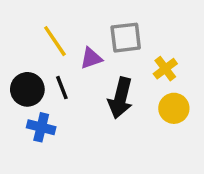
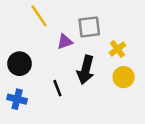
yellow line: (55, 41) -> (39, 16), moved
black line: (62, 88) -> (57, 88), moved
blue cross: (41, 127) -> (17, 99), moved

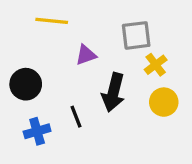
yellow line: (39, 16) -> (52, 21), turned -50
gray square: (89, 27) -> (136, 35), moved
blue cross: (17, 99) -> (37, 131), moved, turned -30

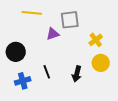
gray square: (136, 35) -> (70, 20), moved
black arrow: (113, 92) -> (77, 74), moved, size x0.7

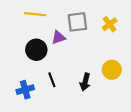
yellow cross: (96, 40) -> (110, 24), moved
black circle: (16, 52) -> (36, 50), moved

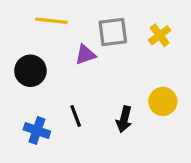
black circle: (36, 50) -> (30, 71), moved
blue cross: (25, 90) -> (37, 131), turned 35

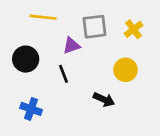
yellow circle: (163, 101) -> (125, 70), moved
black line: (76, 116) -> (63, 74), moved
black arrow: (124, 119) -> (104, 100), turned -80

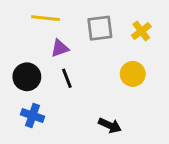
purple triangle: (72, 46) -> (60, 48), moved
black circle: (26, 59) -> (27, 77), moved
black arrow: (104, 100) -> (110, 125), moved

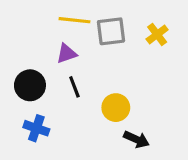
yellow line: (45, 18) -> (74, 20), moved
yellow circle: (133, 74) -> (116, 108), moved
black arrow: (110, 125) -> (136, 139), moved

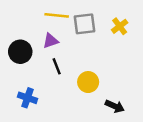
black circle: (30, 85) -> (20, 52), moved
black arrow: (136, 139) -> (115, 106), moved

